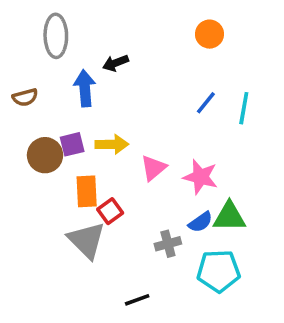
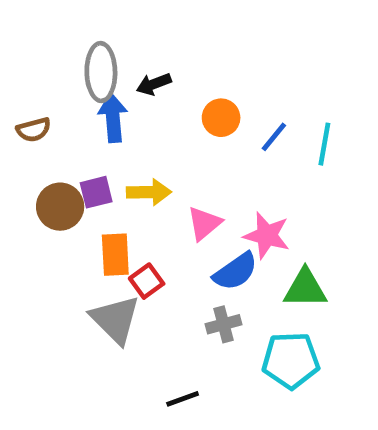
orange circle: (209, 34) -> (221, 118), moved
gray ellipse: (56, 36) -> (101, 72), moved
blue semicircle: (200, 222) -> (235, 271), moved, size x1.4

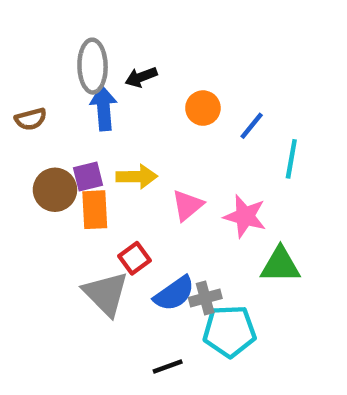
cyan line: (324, 144) -> (291, 159), moved
orange rectangle: (115, 255) -> (95, 210), moved
blue semicircle: (235, 271) -> (174, 294), moved
cyan pentagon: (291, 360) -> (229, 331), moved

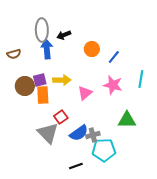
cyan line: (291, 159) -> (141, 79), moved
pink star: (245, 216) -> (113, 85), moved

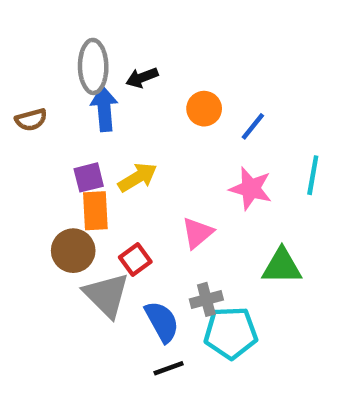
yellow arrow: (62, 80) -> (138, 177), turned -30
brown circle: (25, 86) -> (73, 251), moved
pink triangle: (85, 93) -> (197, 233), moved
blue semicircle: (79, 133) -> (162, 322), moved, turned -84

